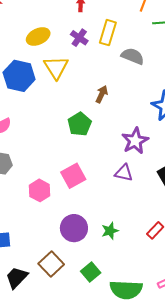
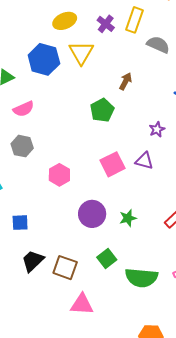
purple star: (135, 141) -> (157, 129), size x0.6
pink square: (73, 176) -> (112, 164), moved
brown square: (51, 264) -> (65, 268), moved, turned -30

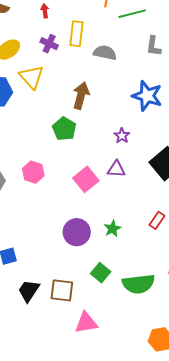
brown arrow: (126, 81) -> (81, 96), size x1.5
pink hexagon: (59, 175) -> (33, 172), moved

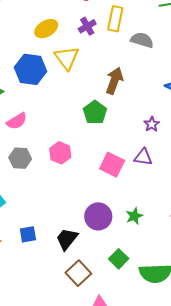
purple cross: (49, 44) -> (87, 26), turned 30
pink square: (86, 179) -> (112, 165), turned -30
brown square: (62, 290) -> (78, 273), turned 35
black trapezoid: (29, 291) -> (67, 239), moved

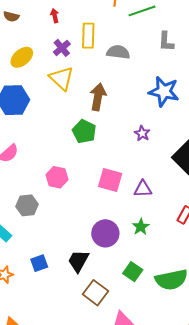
yellow triangle: (67, 58) -> (62, 78), moved
purple triangle: (143, 157) -> (143, 189), moved
gray hexagon: (20, 158) -> (27, 205), moved

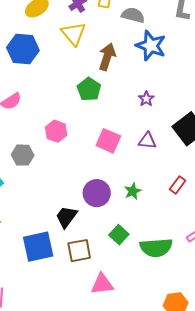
blue star: (164, 91) -> (151, 46), moved
purple triangle: (143, 189) -> (147, 141), moved
blue square: (39, 263) -> (38, 247), moved, size x1.8
brown square: (96, 293) -> (79, 251), turned 35

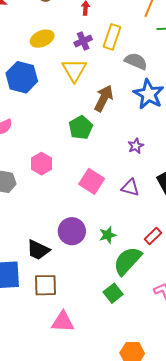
black trapezoid: (66, 217) -> (38, 250), turned -110
green square: (119, 235) -> (113, 293), moved
green semicircle: (156, 248) -> (127, 261), moved, turned 128

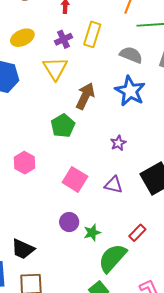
gray semicircle: (136, 61) -> (131, 55), moved
purple circle: (72, 231) -> (69, 222), moved, size x0.7

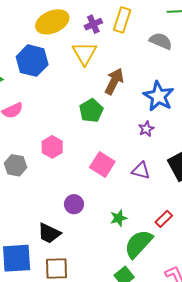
yellow ellipse: (22, 38) -> (52, 22), size x1.4
blue star: (130, 91) -> (159, 96), moved
purple circle: (69, 222) -> (74, 204), moved

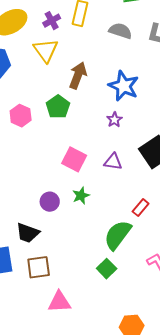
pink hexagon: (52, 147) -> (21, 116), moved
green star: (119, 218) -> (81, 196), moved

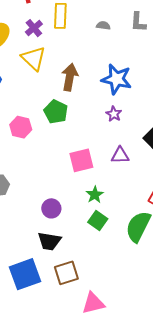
gray semicircle: (120, 31) -> (103, 25), size x0.6
pink square: (74, 159) -> (81, 160), turned -30
purple circle: (50, 202) -> (51, 208), moved
green square: (107, 269) -> (98, 221), moved

